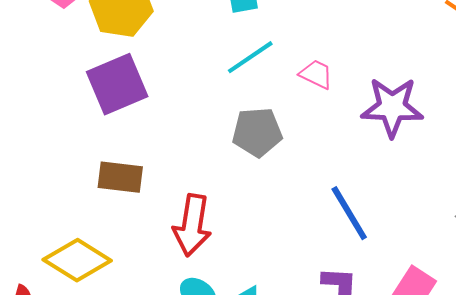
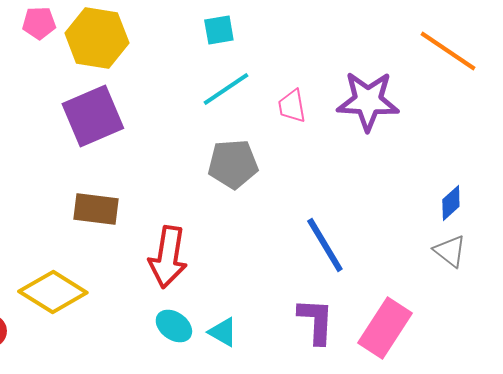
pink trapezoid: (316, 74) -> (292, 106), turned -126
purple star: (392, 107) -> (368, 101), moved

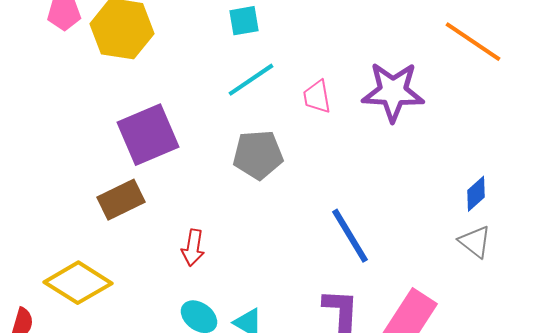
purple square: (93, 116) -> (148, 135), moved
brown rectangle: (96, 209) -> (121, 200), turned -33
red arrow: (168, 257) -> (193, 248), size x0.6

